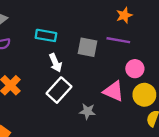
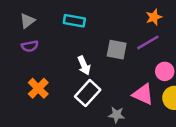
cyan rectangle: (46, 35) -> (74, 21), moved
purple line: (118, 40) -> (148, 42), turned -40

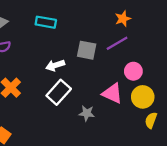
white arrow: (84, 65) -> (55, 65), turned 96

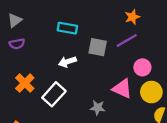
cyan rectangle: (46, 22) -> (67, 28), moved
white rectangle: (59, 92) -> (54, 94), moved

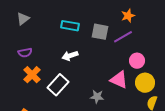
purple semicircle: (17, 44) -> (25, 53), moved
gray square: (98, 47) -> (100, 32), moved

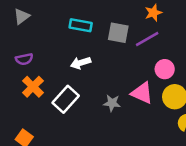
gray star: (97, 97) -> (112, 103), moved

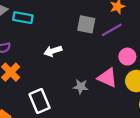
cyan rectangle: (81, 25) -> (23, 18), moved
white rectangle: (66, 99) -> (40, 101), moved, turned -65

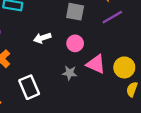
purple line: (112, 30) -> (112, 17), moved
pink circle: (127, 57) -> (75, 43), moved

